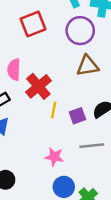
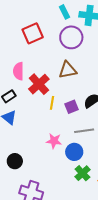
brown triangle: (88, 66) -> (68, 70), moved
blue circle: (64, 187) -> (74, 152), moved

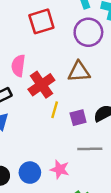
pink star: (54, 141) -> (60, 169), moved
blue circle: (74, 152) -> (30, 173), moved

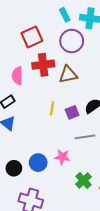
red cross: (41, 85) -> (43, 65), moved, turned 35

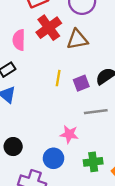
red cross: (43, 65) -> (49, 28), turned -30
blue circle: (38, 163) -> (54, 158), moved
green cross: (83, 180) -> (93, 162), turned 35

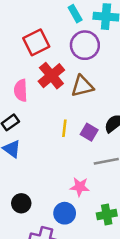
purple square: (81, 83) -> (89, 132), turned -35

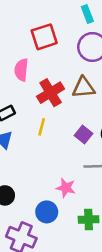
red cross: (51, 76) -> (51, 93), moved
pink semicircle: (21, 90) -> (21, 70), moved
yellow line: (64, 128) -> (42, 127), moved

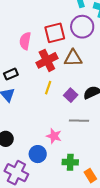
red square: (44, 37) -> (55, 33), moved
yellow line: (42, 127) -> (48, 88), moved

